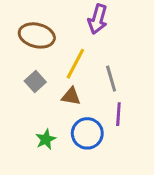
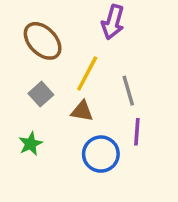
brown ellipse: (37, 35) -> (43, 41), turned 32
green star: (46, 139) -> (31, 144), moved

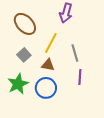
green star: (31, 144) -> (18, 84), size x1.5
blue circle: (101, 154) -> (46, 88), moved

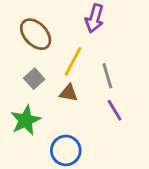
purple line: (80, 77) -> (115, 110), turned -35
blue circle: (46, 88) -> (66, 150), moved

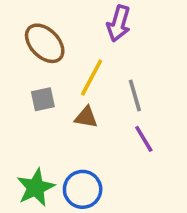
gray square: (34, 79) -> (43, 99), turned 30
green star: (26, 120) -> (36, 188), moved

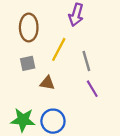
brown ellipse: (45, 43) -> (29, 28), turned 44
brown triangle: (86, 117) -> (47, 83), moved
green star: (36, 188) -> (23, 120), turned 30

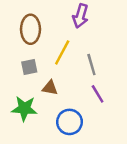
green star: (23, 120) -> (24, 109), moved
blue circle: (53, 121) -> (69, 122), moved

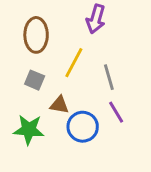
gray square: (29, 67) -> (35, 80), turned 35
blue circle: (69, 122) -> (83, 127), moved

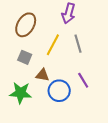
brown ellipse: (36, 35) -> (26, 25), turned 30
gray line: (109, 77) -> (78, 44), moved

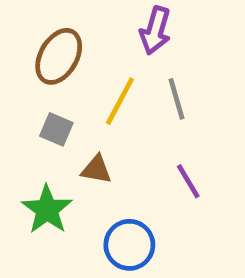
blue circle: (59, 91) -> (129, 245), moved
green star: (20, 93) -> (47, 210), turned 30

